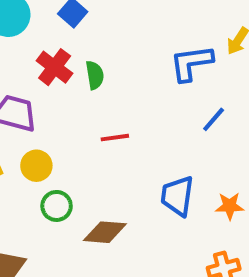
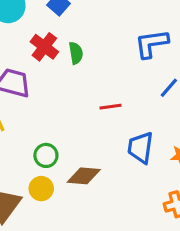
red line: (115, 138) -> (111, 107), moved
yellow circle: (36, 166) -> (41, 189), moved

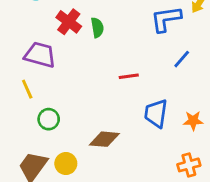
green circle: (46, 155) -> (49, 119), moved
yellow circle: (41, 189) -> (66, 164), moved

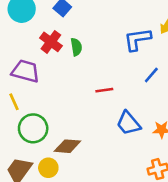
blue trapezoid: (156, 113) -> (128, 123), turned -48
green circle: (49, 119) -> (33, 128), size x1.5
brown diamond: (104, 139) -> (67, 146), moved

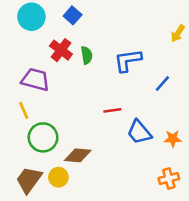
blue L-shape: (137, 39) -> (128, 60), moved
red line: (104, 90) -> (112, 110), moved

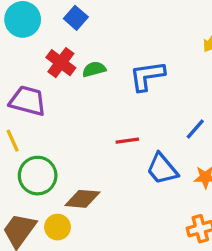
green semicircle: (87, 55) -> (94, 69), turned -96
blue line: (162, 83) -> (195, 129), moved

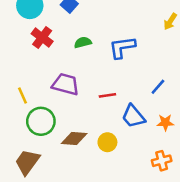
red cross: (61, 63) -> (42, 38), moved
purple trapezoid: (28, 101) -> (66, 84), moved
yellow circle: (58, 227) -> (107, 142), moved

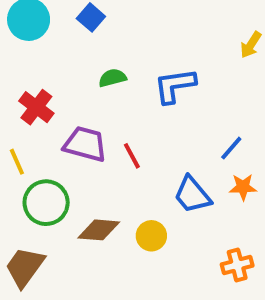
red cross: (42, 38) -> (36, 107), moved
red line: (107, 95) -> (132, 156), moved, turned 70
orange star: (165, 123) -> (243, 187), moved

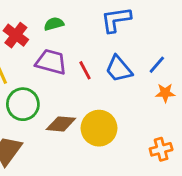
green semicircle: (112, 78) -> (54, 24), moved
blue trapezoid: (192, 195) -> (119, 69), moved
yellow circle: (151, 236) -> (99, 128), size x1.6

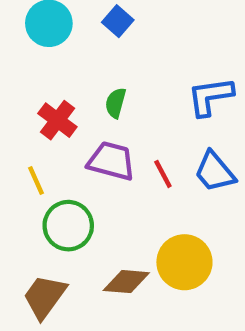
green semicircle: (54, 24) -> (116, 103), turned -60
brown diamond: (61, 124) -> (126, 282), moved

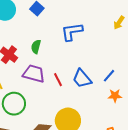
blue L-shape: (210, 96) -> (72, 32), moved

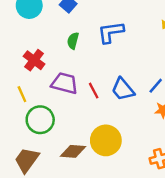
green semicircle: (36, 47) -> (73, 41), moved

